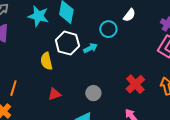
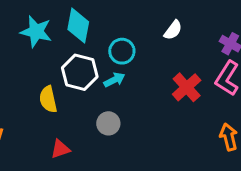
cyan circle: (108, 29) -> (122, 51), moved
red cross: (135, 84) -> (187, 87), moved
gray circle: (93, 93) -> (108, 123), moved

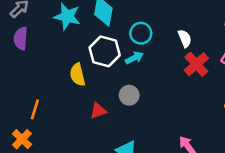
white semicircle: (173, 30) -> (185, 38), moved, turned -60
red triangle: (60, 149) -> (98, 111), moved

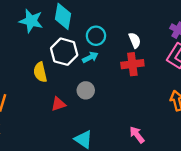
red cross: (196, 64) -> (132, 64), moved, turned 35

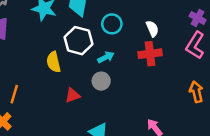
cyan arrow: (90, 57) -> (106, 57), moved

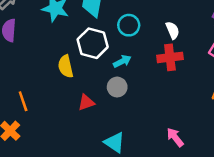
orange line: (14, 94) -> (23, 101), turned -36

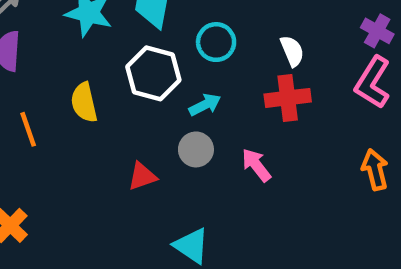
yellow semicircle: (66, 66) -> (84, 102), moved
orange line: (23, 101) -> (28, 129), moved
pink arrow: (175, 137) -> (256, 165), moved

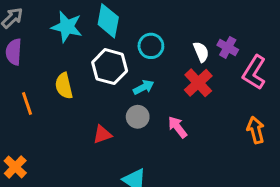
purple cross: (377, 31) -> (228, 47), moved
red cross: (288, 98) -> (198, 83), turned -36

